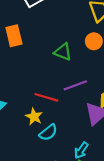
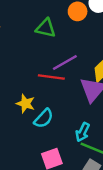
red line: (46, 97) -> (51, 77), moved

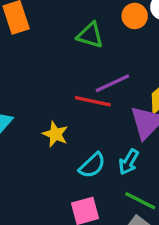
cyan semicircle: (44, 118) -> (92, 165), moved
cyan arrow: (83, 132) -> (129, 162), moved

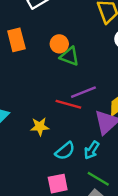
orange circle: (135, 16) -> (59, 44), moved
yellow star: (55, 134) -> (40, 127), turned -30

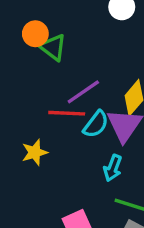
green triangle: (69, 56) -> (53, 47), turned 30
cyan semicircle: (65, 151) -> (96, 124), moved

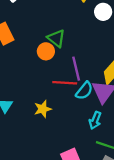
orange circle: (35, 34) -> (46, 51), moved
purple line: (83, 92) -> (76, 69), turned -70

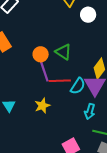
green triangle: (56, 38) -> (63, 52), moved
purple line: (76, 69) -> (44, 71), moved

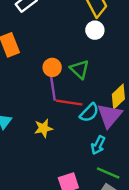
white circle: (88, 15) -> (95, 30), moved

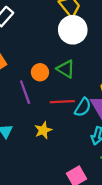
white circle: (95, 30) -> (73, 30), size x1.6
purple line: (53, 88) -> (25, 92), moved

